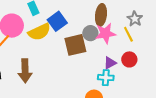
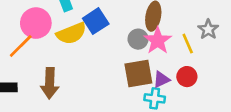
gray star: (135, 19) -> (208, 29), moved
pink star: (105, 33) -> (158, 41), turned -30
brown square: (75, 45) -> (138, 74), moved

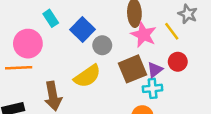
yellow semicircle: (71, 33) -> (87, 76), moved
gray circle: (138, 39) -> (102, 45), moved
orange line: (21, 46) -> (19, 68), turned 55

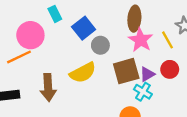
orange line: (19, 68) -> (19, 57), turned -30
cyan cross: (153, 88) -> (143, 92), turned 30

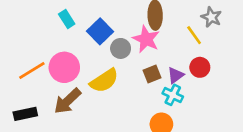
pink circle: (30, 35) -> (64, 67), moved
pink star: (141, 40) -> (146, 39), moved
brown square: (126, 71) -> (152, 74), size x0.6
brown arrow: (48, 88) -> (68, 101), turned 56

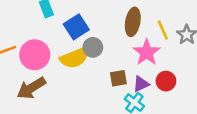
yellow line: (194, 35) -> (163, 30), moved
pink star: (146, 39) -> (147, 52), moved
yellow semicircle: (104, 81) -> (75, 58), moved

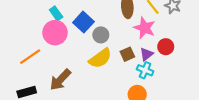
pink circle: (35, 55) -> (55, 33), moved
yellow semicircle: (75, 58) -> (100, 58), moved

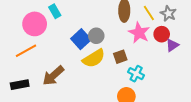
blue square: (83, 22) -> (81, 39), moved
pink circle: (55, 33) -> (35, 24), moved
red circle: (166, 47) -> (162, 34), moved
purple triangle: (146, 54) -> (172, 45), moved

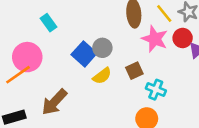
pink circle: (35, 24) -> (27, 57), moved
yellow semicircle: (94, 58) -> (102, 76), size x0.7

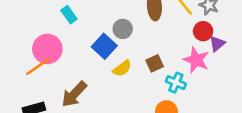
pink star: (155, 39) -> (196, 60), moved
gray circle: (102, 48) -> (123, 29), moved

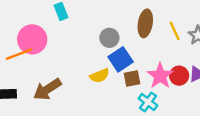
red circle: (203, 31) -> (179, 76), moved
blue square: (104, 46) -> (121, 59), moved
pink star: (196, 60) -> (160, 76), moved

